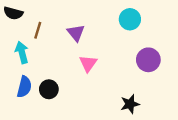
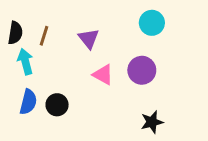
black semicircle: (13, 13) -> (15, 33), moved, turned -96
purple circle: (148, 60) -> (142, 70), moved
pink triangle: (88, 63) -> (103, 75), turned -36

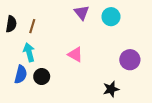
purple triangle: (89, 39) -> (82, 12), moved
cyan arrow: (25, 62) -> (29, 52), moved
purple circle: (142, 70) -> (130, 60), moved

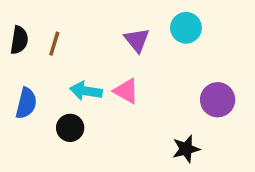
purple triangle: (82, 12) -> (137, 40), moved
cyan arrow: (29, 52) -> (86, 91), moved, turned -66
blue semicircle: (21, 74) -> (26, 103), moved

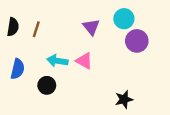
purple circle: (218, 100) -> (137, 41), moved

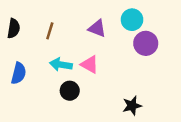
purple triangle: (91, 27) -> (97, 28), turned -30
brown line: (36, 29) -> (50, 31), moved
black circle: (47, 85) -> (70, 91), moved

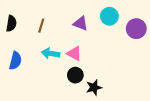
purple circle: (146, 43) -> (136, 29), moved
black circle: (70, 91) -> (75, 75), moved
black star: (132, 106) -> (94, 88), moved

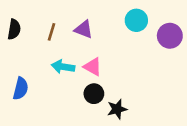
purple triangle: (80, 23) -> (84, 29), moved
blue semicircle: (15, 61) -> (21, 89), moved

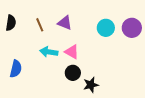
cyan circle: (136, 20) -> (106, 28), moved
brown line: (51, 32) -> (40, 25), turned -40

